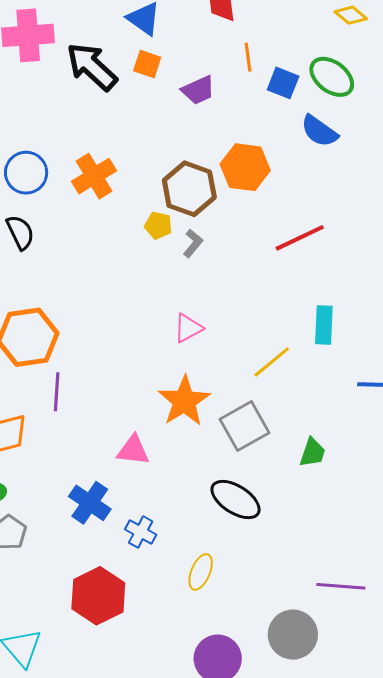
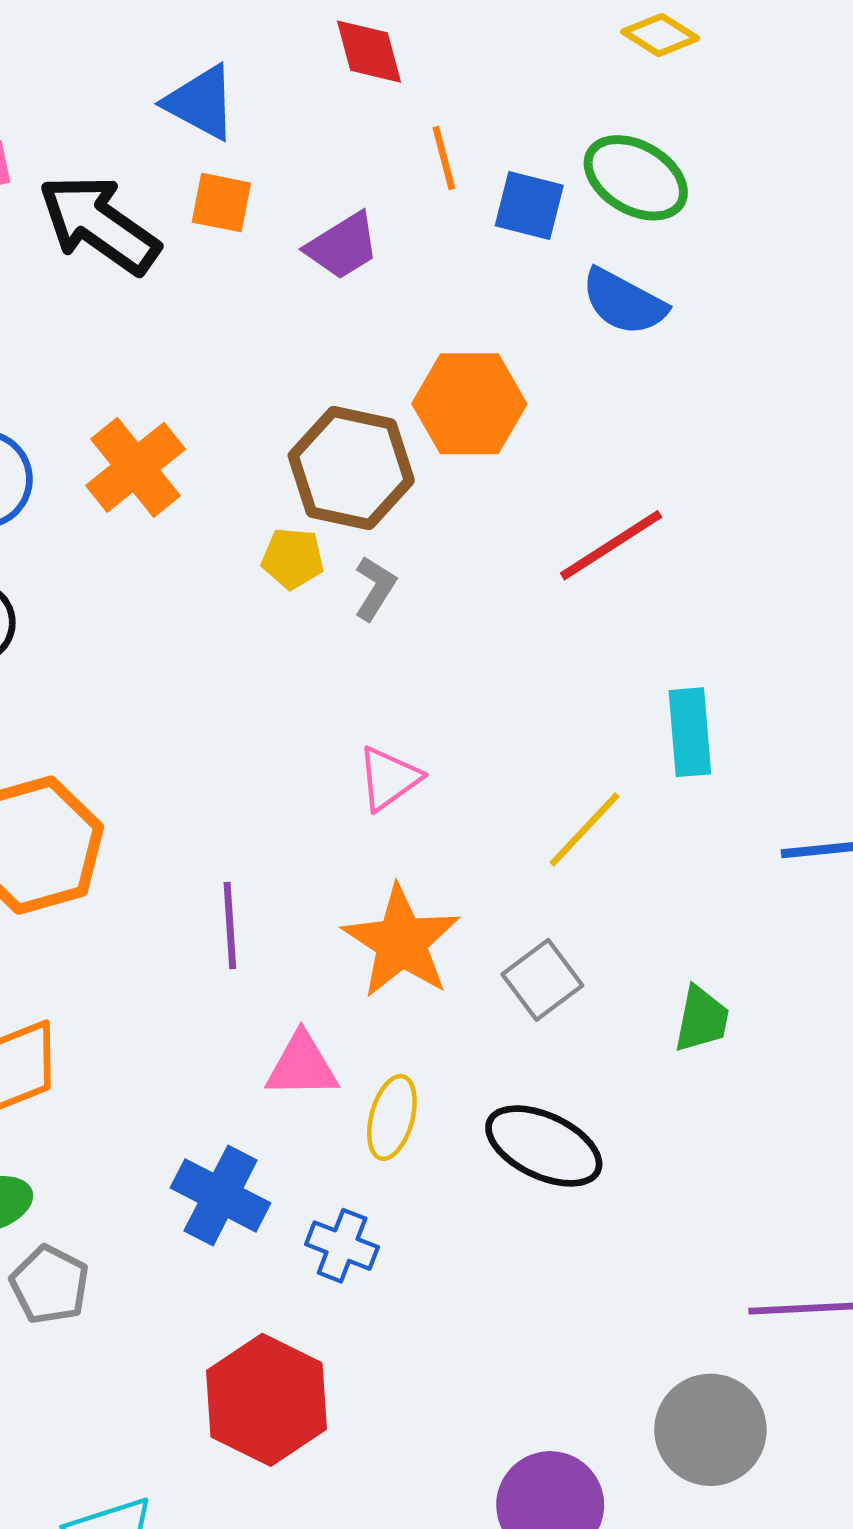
purple line: (57, 392) -> (230, 925), moved
gray square: (244, 426) -> (542, 980), size x0.7
yellow ellipse: (201, 572) -> (392, 1117), moved

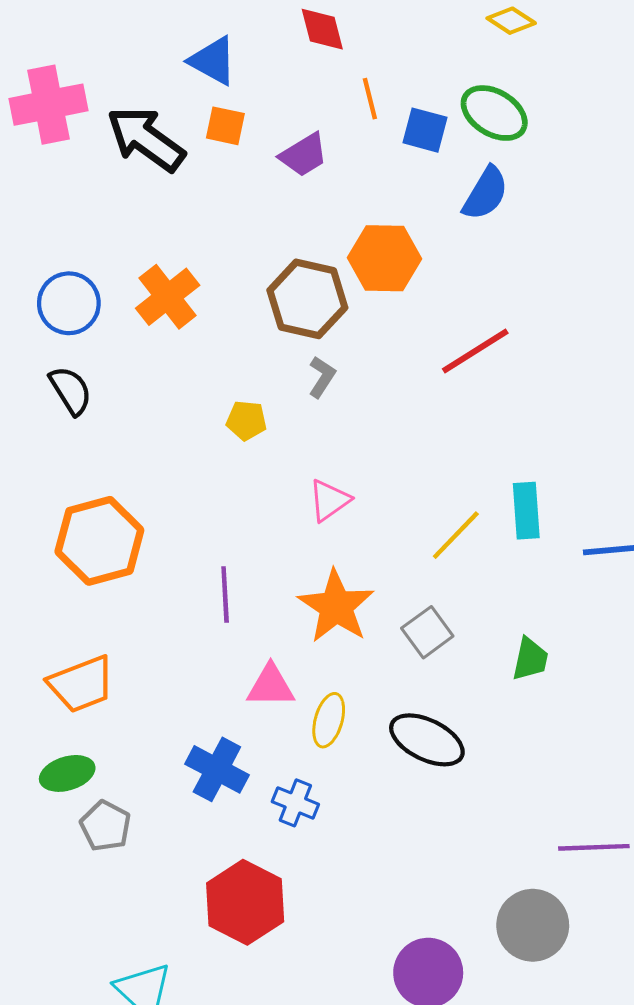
blue semicircle: (624, 302) -> (485, 193), turned -88
yellow pentagon: (293, 558) -> (246, 420), moved
cyan rectangle: (690, 732) -> (526, 511), moved

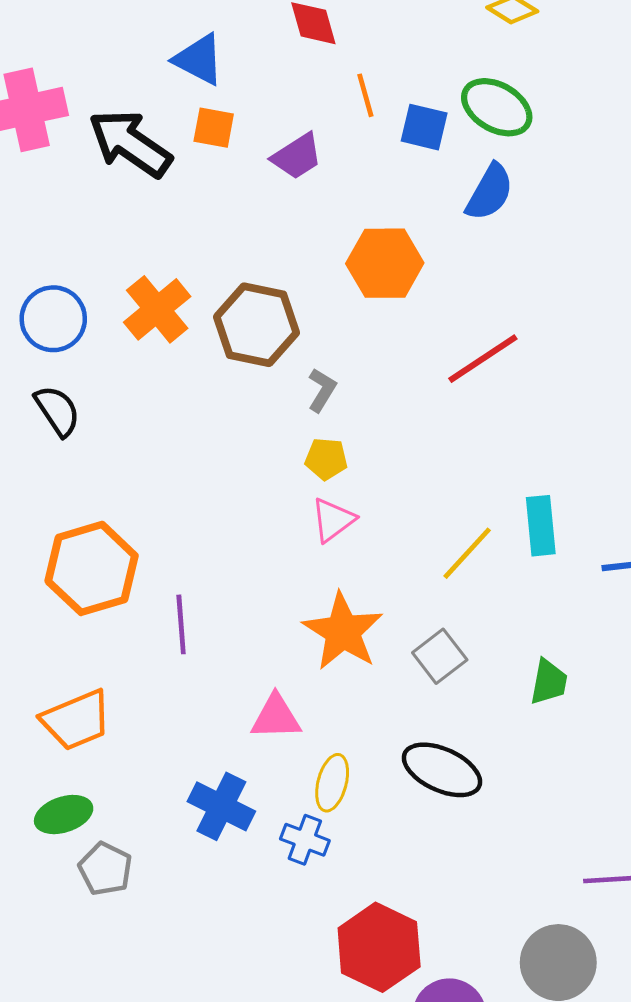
brown hexagon: (307, 299) -> (256, 325), moved
yellow pentagon: (246, 420) -> (326, 459), moved
purple line: (225, 594) -> (181, 624), moved
yellow ellipse: (329, 720) -> (332, 783), moved
red hexagon: (245, 902) -> (379, 947), moved

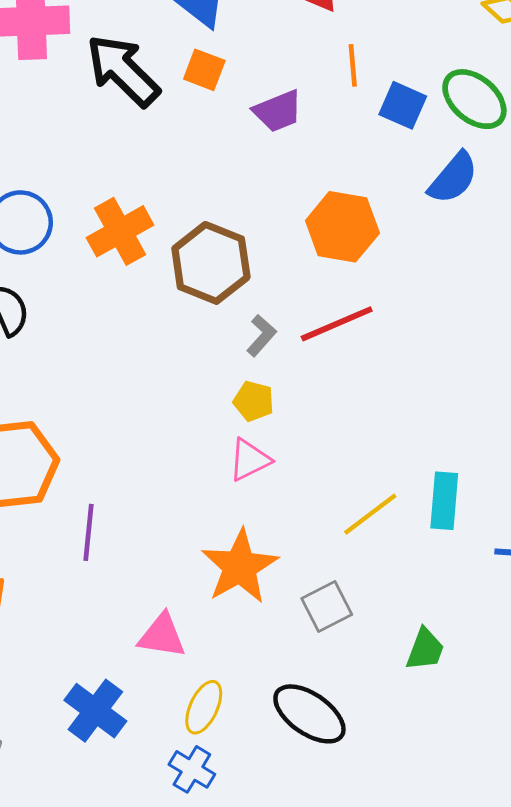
red line: (483, 359) -> (337, 324), moved
blue cross: (305, 840) -> (192, 769), moved

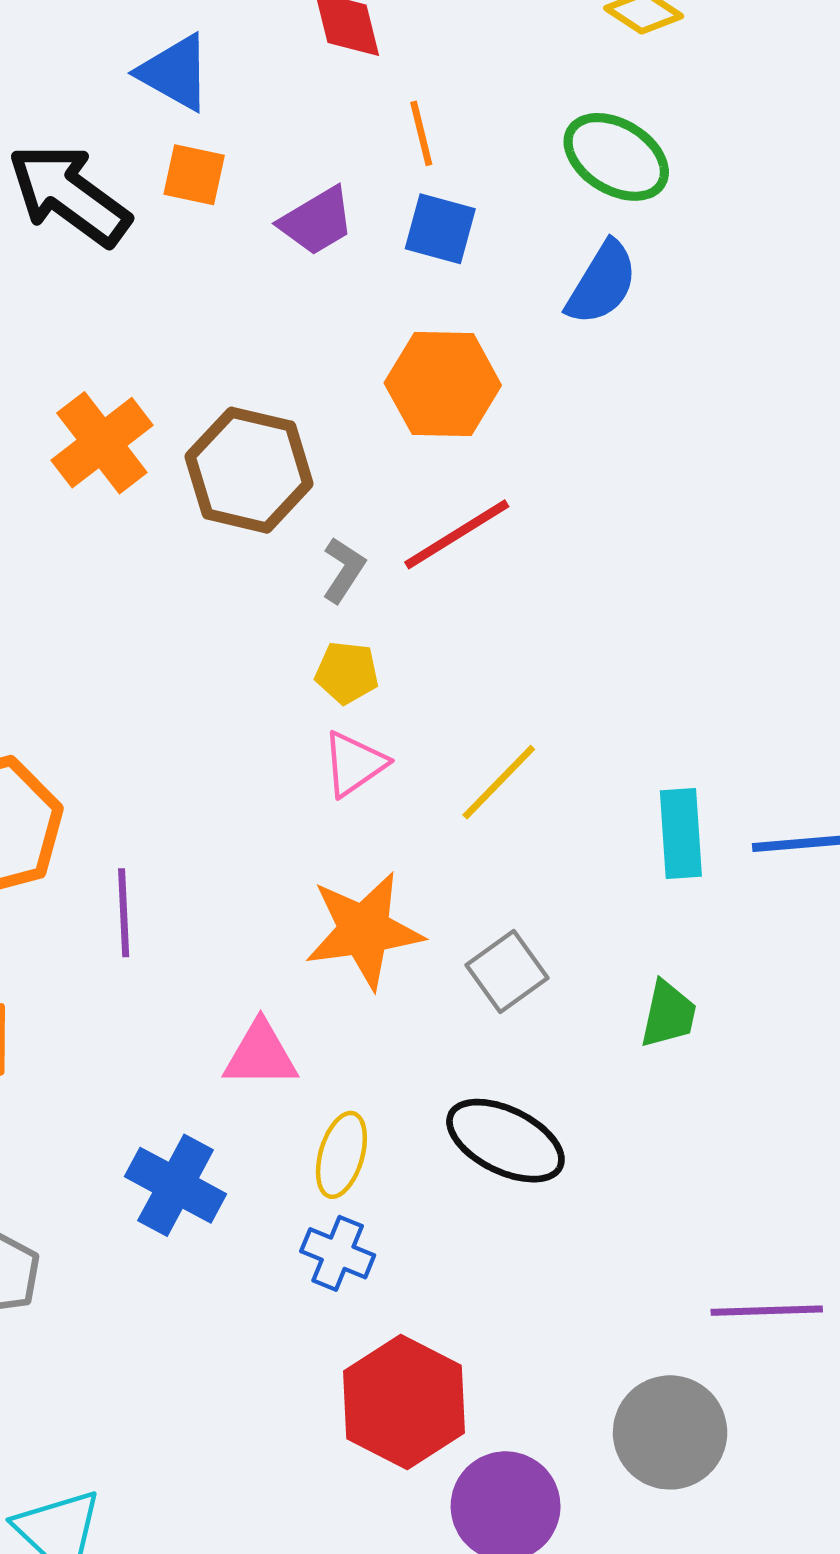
blue square: (403, 105) -> (440, 229), moved
cyan rectangle: (444, 501) -> (681, 834), moved
yellow line: (370, 514) -> (499, 782), moved
orange star: (240, 567) -> (364, 930), turned 30

